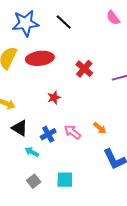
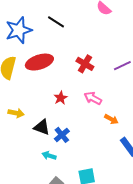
black triangle: (20, 128) -> (42, 127), moved
pink arrow: (72, 132) -> (93, 98), moved

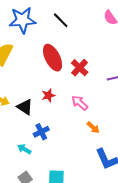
red ellipse: (39, 62) -> (53, 58), moved, turned 68
black triangle: (42, 127) -> (25, 107), moved

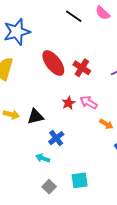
black line: (61, 20) -> (74, 16), moved
red star: (48, 95) -> (69, 103), moved
black triangle: (25, 107) -> (35, 117), turned -36

